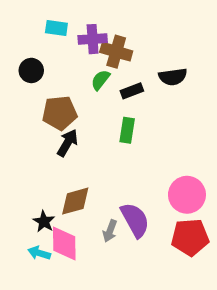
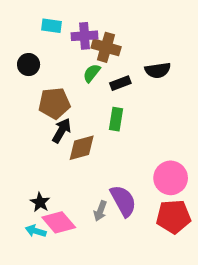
brown diamond: (75, 201) -> (82, 148), moved
pink diamond: (64, 244) -> (59, 222), turned -40

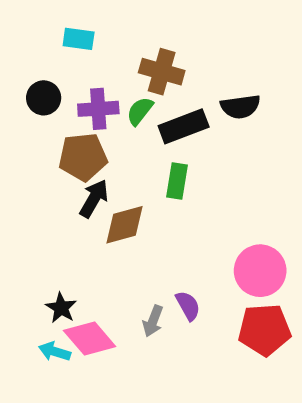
purple cross: (84, 36) -> (98, 109), moved
black rectangle: (120, 83) -> (184, 126), size x1.5
purple semicircle: (123, 201) -> (188, 306), size x0.6

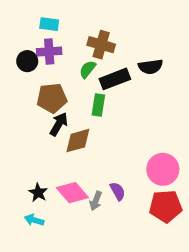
purple cross: (98, 109) -> (49, 52), moved
green rectangle: (177, 181) -> (98, 105), moved
pink diamond: (90, 338) -> (72, 193), moved

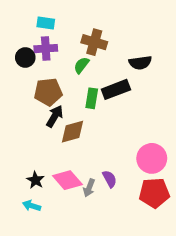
black rectangle: (115, 79) -> (116, 89), moved

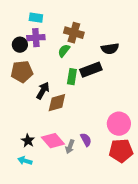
brown pentagon: (48, 92) -> (22, 72), moved

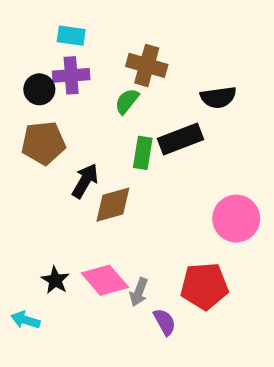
pink circle: (119, 124) -> (236, 219), moved
purple semicircle: (86, 140) -> (165, 322), moved
red pentagon: (121, 151) -> (204, 286), moved
cyan arrow: (25, 161) -> (25, 320), moved

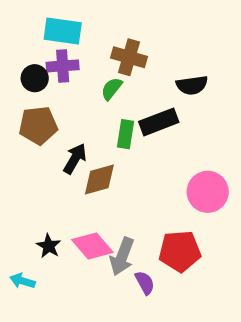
cyan rectangle: (71, 36) -> (63, 31), size x1.5
gray arrow: (139, 292) -> (122, 256), size x1.5

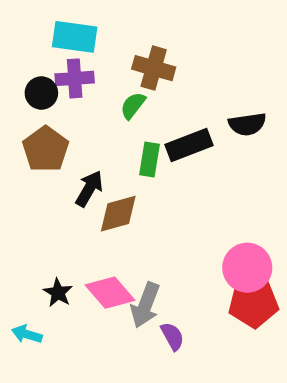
black semicircle: (192, 85) -> (247, 124), moved
brown pentagon: (38, 125) -> (46, 149), turned -30
pink circle: (208, 192) -> (247, 268), moved
red pentagon: (180, 251) -> (253, 303), moved

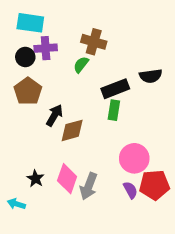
cyan rectangle: (75, 37) -> (30, 23), moved
green rectangle: (150, 160) -> (114, 110), moved
pink circle: (247, 268) -> (134, 158), moved
pink diamond: (110, 293) -> (67, 179), turned 60
purple semicircle: (172, 336) -> (130, 190), moved

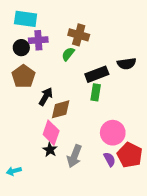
black star: (35, 179) -> (50, 150), moved
pink diamond: (67, 179) -> (51, 133), moved
red pentagon: (154, 185) -> (130, 155), turned 30
cyan arrow: (16, 204) -> (14, 171), turned -32

